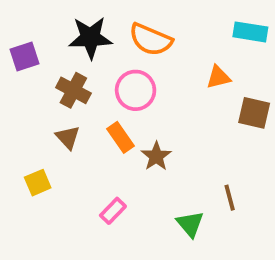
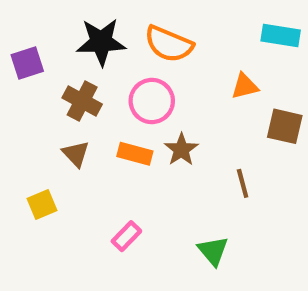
orange rectangle: (120, 137) -> (135, 154), turned -40
brown star: (156, 156) -> (181, 150), moved
brown line: (230, 198) -> (243, 183), moved

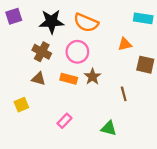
purple square: (27, 63) -> (14, 16), moved
brown triangle: (76, 154) -> (39, 79), turned -32
green triangle: (213, 251) -> (109, 128), turned -35

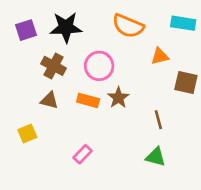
purple square: (14, 16) -> (26, 30), moved
orange semicircle: (86, 23) -> (128, 26), moved
green triangle: (109, 128) -> (156, 157), moved

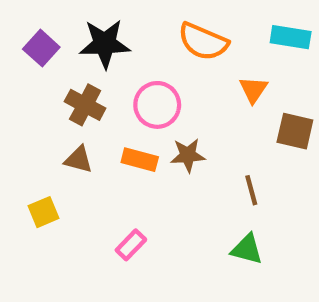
purple square: (26, 30) -> (41, 48), turned -30
orange triangle: (160, 56) -> (253, 90), turned -42
brown star: (118, 98) -> (188, 155), turned 30

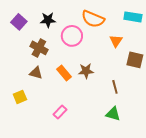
black star: (105, 44) -> (48, 20), size x0.7
pink circle: (157, 105) -> (72, 36), moved
orange rectangle: (140, 160) -> (64, 73), turned 35

